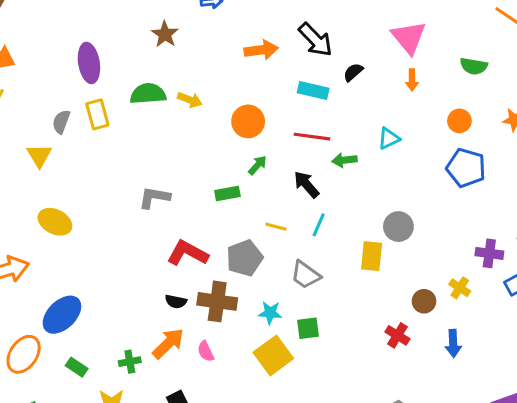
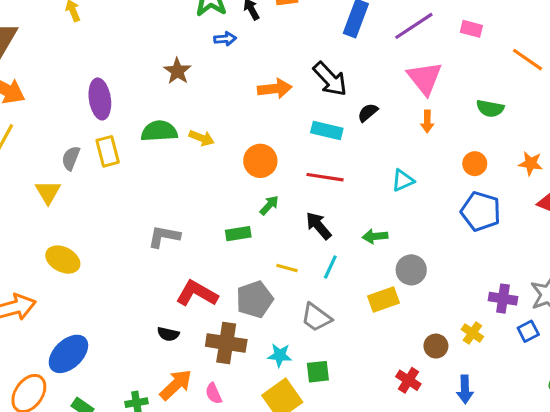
green arrow: (344, 160) -> (375, 236), moved
yellow rectangle: (372, 256) -> (383, 299), turned 64
black semicircle: (176, 301) -> (168, 334), moved

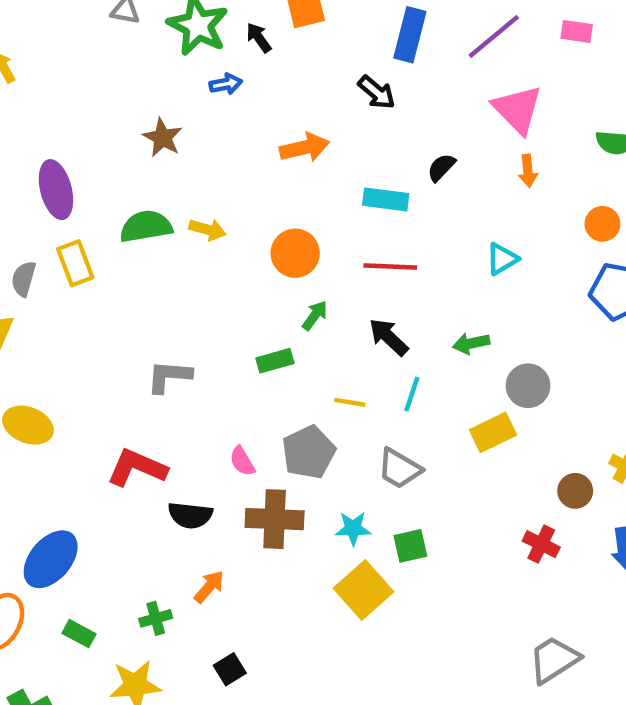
black arrow: (330, 79) -> (377, 92), moved, size x0.7
red L-shape: (197, 293) -> (137, 468), moved
black semicircle: (168, 334) -> (190, 515), size x1.4
orange arrow: (176, 385) -> (209, 587), size x0.7
pink semicircle: (214, 393) -> (242, 461), moved

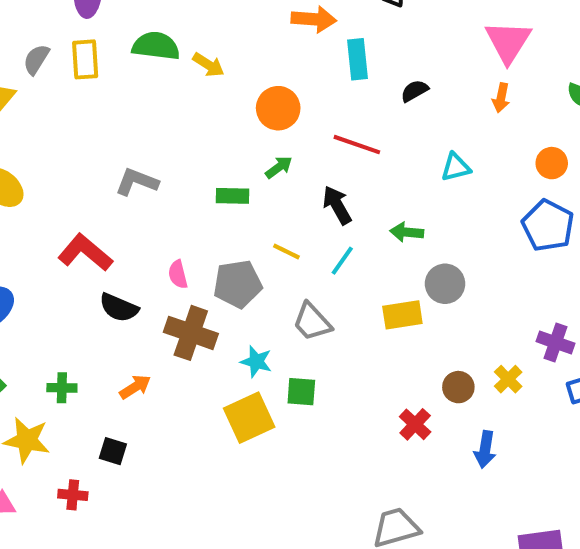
black semicircle: (441, 167) -> (414, 91), moved
cyan rectangle: (386, 199) -> (357, 59), moved, turned 60
orange arrow: (209, 587) -> (135, 387), moved
black square: (230, 669) -> (113, 451), turned 32

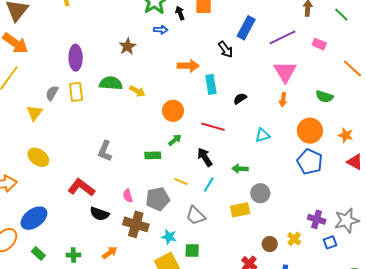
orange circle: (552, 163) -> (310, 131), size x1.6
gray L-shape: (137, 182) -> (105, 151), turned -85

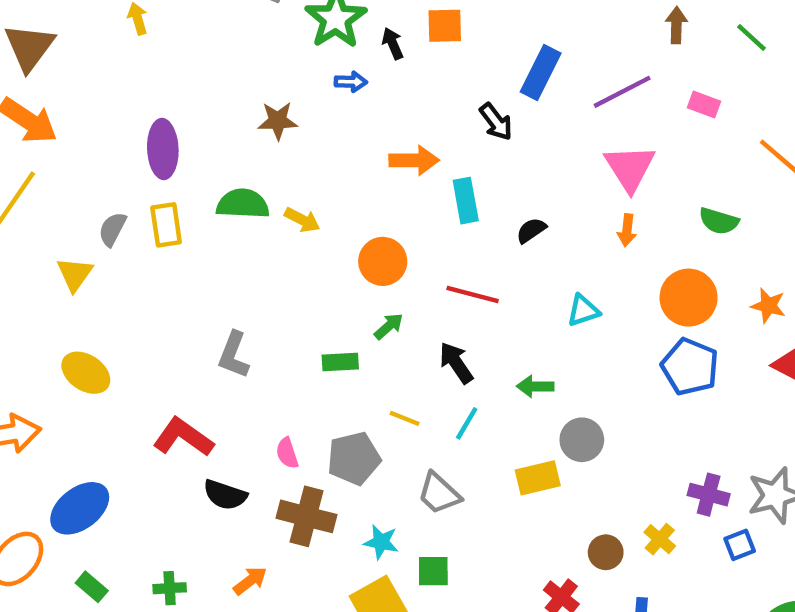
brown star: (127, 46) -> (278, 121), turned 30

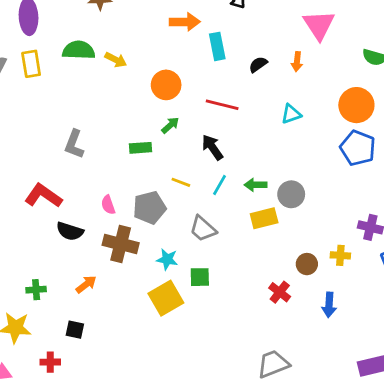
orange arrow: (627, 230) -> (297, 62), moved
green arrow: (535, 386) -> (256, 185), moved
yellow cross: (660, 539) -> (340, 255), turned -36

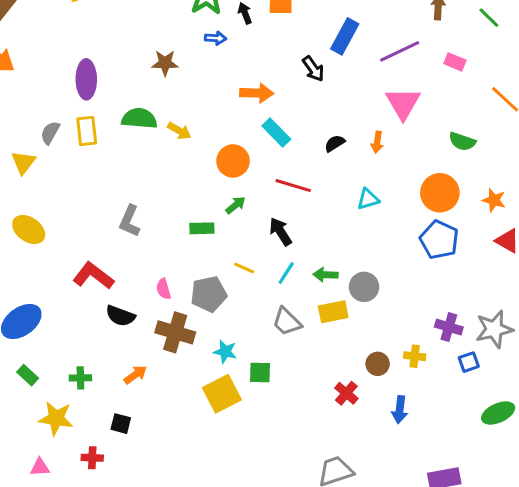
cyan rectangle: (217, 46) -> (276, 133), moved, turned -36
gray trapezoid: (203, 229) -> (287, 322), moved

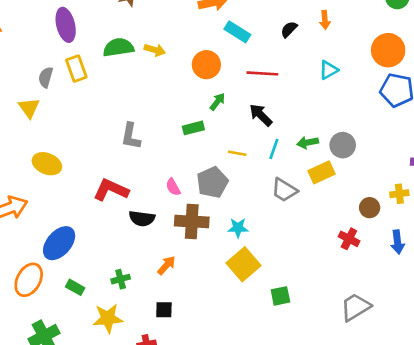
green square: (260, 373) -> (280, 296), moved

